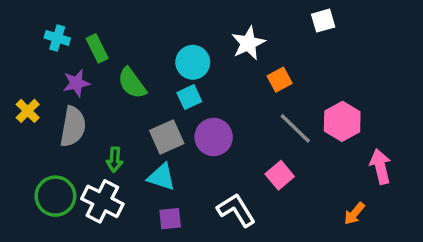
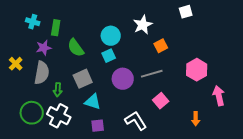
green rectangle: (97, 48) -> (56, 28), turned 35
gray line: (295, 128) -> (152, 74), moved, turned -60
gray square: (167, 137) -> (83, 79), moved
green arrow: (115, 160) -> (58, 90), moved
orange arrow: (354, 213) -> (196, 119), moved, turned -40

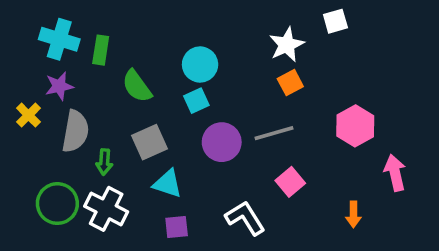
cyan cross: (33, 22) -> (59, 39), size x1.5
white star: (143, 25) -> (287, 45), moved
purple star: (44, 48) -> (59, 86), moved

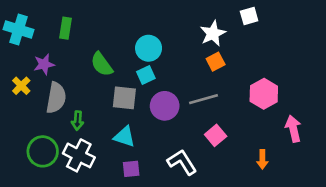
cyan cross: (59, 39) -> (19, 29), moved
green rectangle: (101, 50) -> (65, 28), moved
gray square: (149, 142) -> (124, 98), moved, turned 30

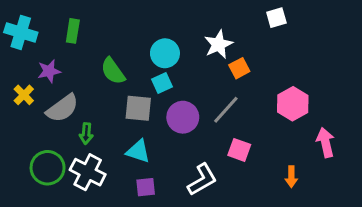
white star: (213, 33) -> (218, 44), moved
gray semicircle: (56, 98) -> (62, 108), turned 44
gray line: (203, 99) -> (226, 110), turned -32
pink square: (216, 135) -> (239, 150), turned -30
white L-shape: (182, 162) -> (202, 180), turned 92

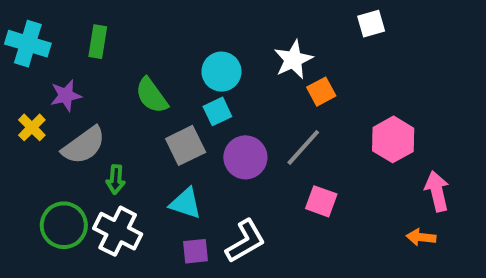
gray square: (138, 108) -> (186, 145), turned -32
orange arrow: (291, 177) -> (421, 237), moved, turned 96
white L-shape: (202, 180) -> (245, 241), moved

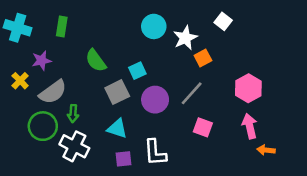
white square: (371, 24) -> (223, 21), moved, turned -36
cyan circle: (221, 72) -> (154, 26), moved
pink arrow: (437, 191) -> (250, 126), moved
green circle: (64, 225) -> (43, 126), moved
white L-shape: (245, 241) -> (155, 153), turned 116

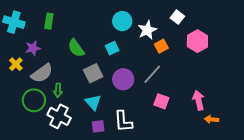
cyan square: (137, 71) -> (112, 48), moved
pink hexagon: (248, 88) -> (197, 41), moved
cyan triangle: (117, 129) -> (93, 102), turned 30

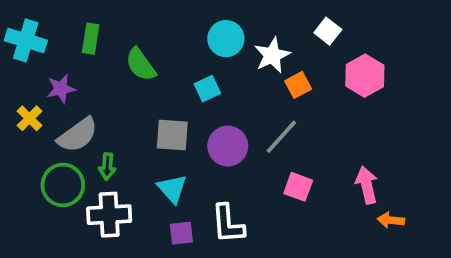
green semicircle: (76, 48) -> (141, 65), moved
gray square: (93, 73) -> (172, 135), turned 30
white cross: (59, 116) -> (109, 215), turned -30

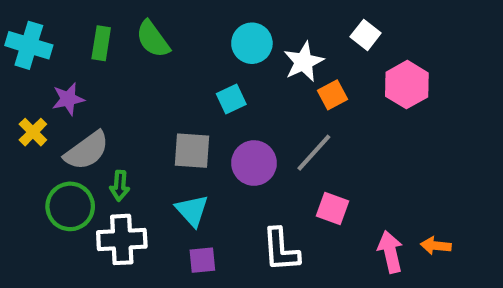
green semicircle: (141, 65) -> (153, 39), moved
pink arrow: (367, 185) -> (390, 252), moved
white L-shape: (228, 224) -> (281, 250), moved

